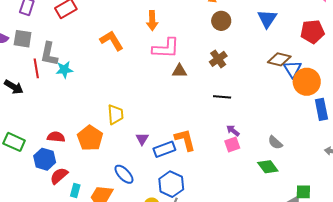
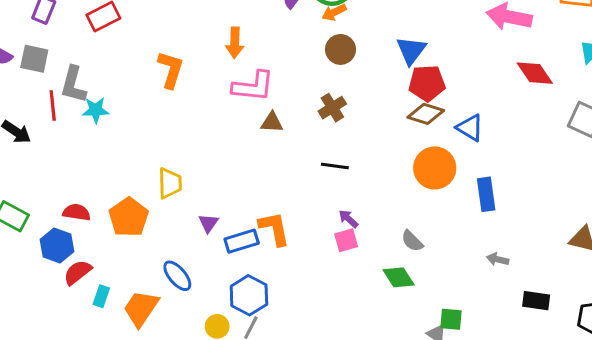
red pentagon: (313, 32) -> (427, 83), moved
orange L-shape: (112, 41) -> (171, 70), turned 45
blue triangle: (292, 69) -> (470, 128), moved, turned -30
orange circle: (307, 82) -> (435, 168), moved

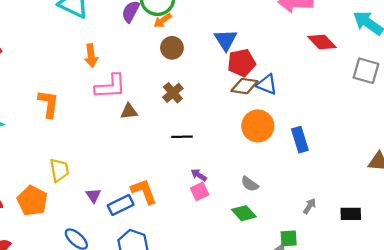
orange L-shape: (171, 70) -> (49, 104), moved
blue triangle: (470, 128) -> (267, 84), moved
gray arrow: (498, 259) -> (309, 206), moved, turned 119

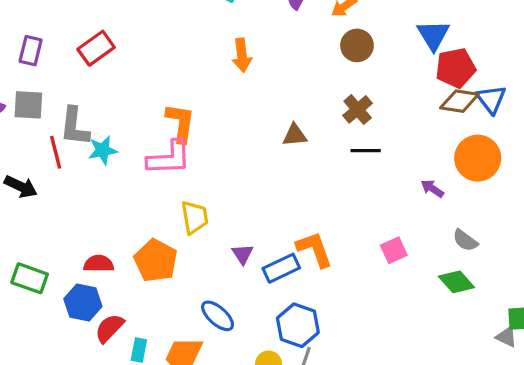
blue triangle: (267, 84) -> (491, 99), turned 30
pink L-shape: (110, 86) -> (169, 158), moved
black line: (182, 137) -> (366, 151), moved
purple arrow: (199, 175) -> (432, 189), moved

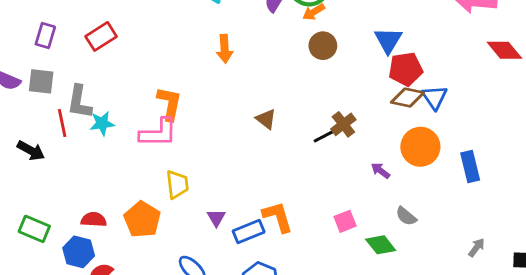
brown cross: (358, 109) -> (343, 124), moved
brown triangle: (295, 135) -> (266, 119), turned 40
black line: (366, 151) -> (326, 135), turned -30
green diamond: (456, 282) -> (381, 245), moved

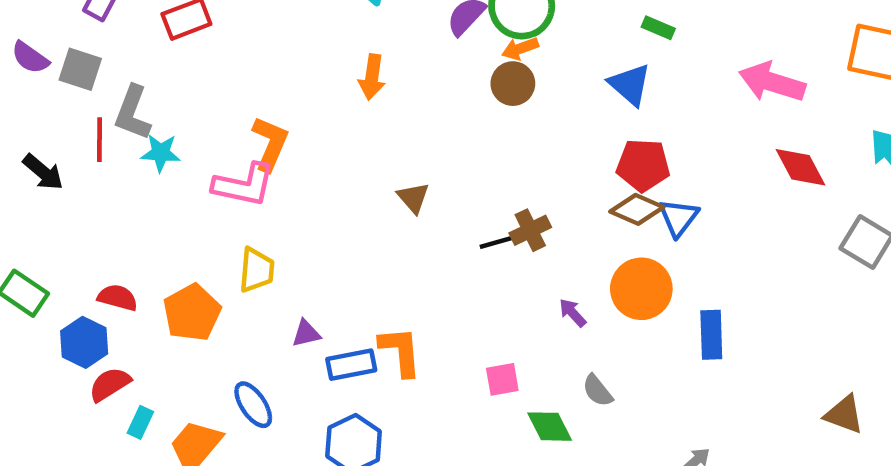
blue triangle: (388, 40) -> (630, 84), moved, turned -32
brown circle: (323, 46) -> (513, 84), moved
purple triangle: (216, 218) -> (306, 333), turned 36

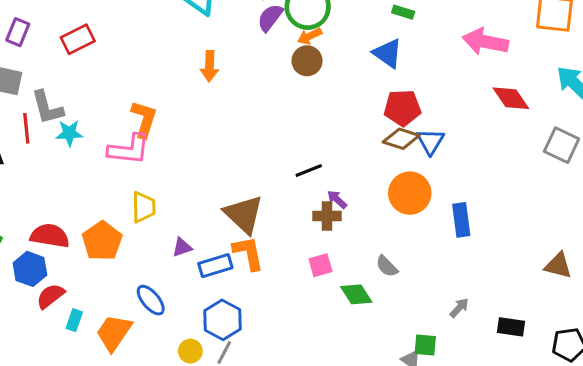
gray L-shape: (133, 113) -> (47, 107), turned -30
brown triangle: (413, 198) -> (244, 214), moved, size x1.8
brown cross: (530, 230) -> (327, 216), moved, turned 32
red semicircle: (118, 298) -> (50, 236), size x1.4
purple arrow: (573, 313) -> (337, 199), moved

